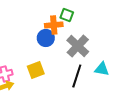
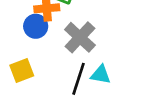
cyan triangle: (102, 69) -> (101, 75), moved

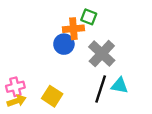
yellow square: (22, 71) -> (52, 96), moved, turned -36

